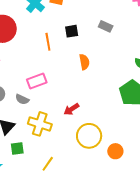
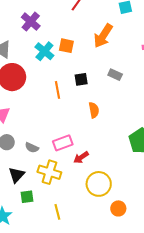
pink rectangle: (37, 81) -> (63, 143), moved
orange circle: (115, 151) -> (118, 208), moved
yellow line: (48, 164) -> (57, 212), turned -49

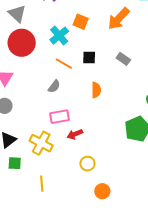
cyan cross: (44, 51) -> (59, 36), moved
orange line: (57, 90) -> (64, 64), turned -60
gray semicircle: (32, 148) -> (54, 86), moved, turned -88
yellow circle: (99, 184) -> (87, 164), size x0.6

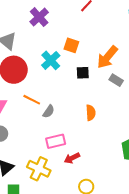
orange arrow: (119, 19) -> (107, 57), moved
black square: (89, 58) -> (83, 73), moved
orange line: (64, 64) -> (32, 100), moved

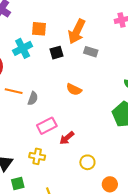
cyan cross: (51, 60) -> (23, 48), turned 30
orange semicircle: (91, 113) -> (74, 89), turned 133
yellow cross: (39, 169) -> (37, 156), size x0.7

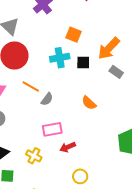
cyan cross: (23, 48) -> (60, 58), moved

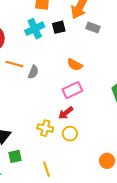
pink rectangle: (52, 129) -> (72, 90), moved
yellow cross: (34, 156) -> (45, 128), moved
yellow circle: (80, 176) -> (70, 134), moved

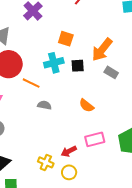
orange line: (14, 64) -> (31, 83), moved
gray semicircle: (33, 72) -> (44, 105), turned -112
pink rectangle: (72, 90) -> (95, 139), moved

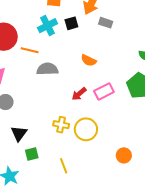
gray semicircle: (44, 105) -> (47, 69), size x1.5
red arrow: (69, 151) -> (79, 94), moved
yellow circle: (69, 172) -> (86, 129), size x1.5

